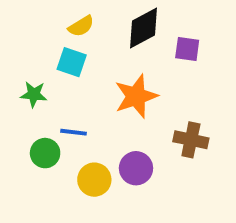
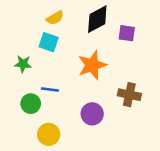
yellow circle: (94, 180) -> (49, 134), moved

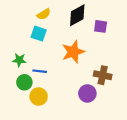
green star: (23, 64) -> (19, 60), moved
purple circle: (92, 114) -> (87, 93), moved
yellow circle: (49, 134) -> (39, 97), moved

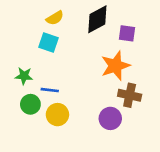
orange star: (73, 52) -> (115, 66), moved
yellow circle: (39, 97) -> (57, 115), moved

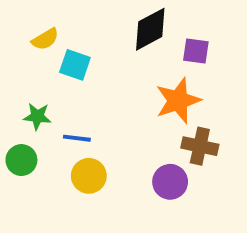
yellow semicircle: (55, 18) -> (45, 39), moved
green circle: (30, 104) -> (21, 160), moved

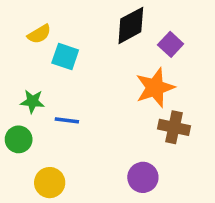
purple square: (196, 51) -> (171, 44), turned 35
yellow circle: (89, 176) -> (50, 183), moved
purple circle: (170, 182) -> (143, 177), moved

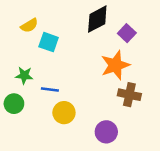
yellow circle: (50, 183) -> (64, 113), moved

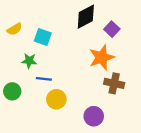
yellow semicircle: (29, 25) -> (14, 29), moved
green star: (24, 75) -> (29, 61), moved

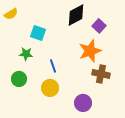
yellow semicircle: (14, 29) -> (11, 14), moved
blue line: (44, 79) -> (53, 66), moved, turned 64
green circle: (12, 91) -> (19, 79), moved

